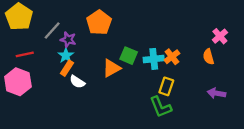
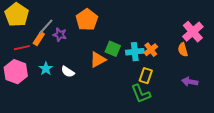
pink cross: (220, 36) -> (193, 32), size x1.5
cyan star: (66, 56) -> (46, 69), moved
orange rectangle: (67, 68) -> (39, 39), moved

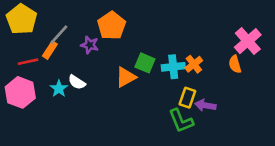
purple star: (60, 35) -> (90, 45), moved
white semicircle: (68, 72) -> (77, 82), moved
purple arrow: (190, 82) -> (205, 105), moved

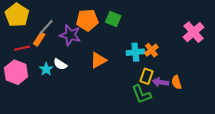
orange pentagon: (112, 26) -> (87, 20), turned 30
purple star: (90, 45) -> (70, 35), size x1.5
green square: (145, 63) -> (113, 19), moved
orange semicircle: (235, 64) -> (176, 82), moved

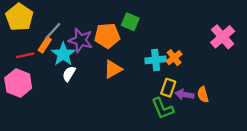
orange pentagon: (87, 20) -> (107, 36), moved
white semicircle: (60, 64) -> (69, 74), turned 88
cyan star: (46, 69) -> (63, 54), moved, size x1.5

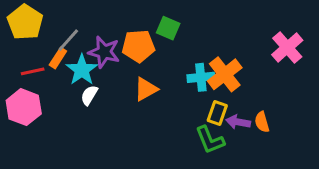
orange cross: (174, 58) -> (225, 74), size x1.6

